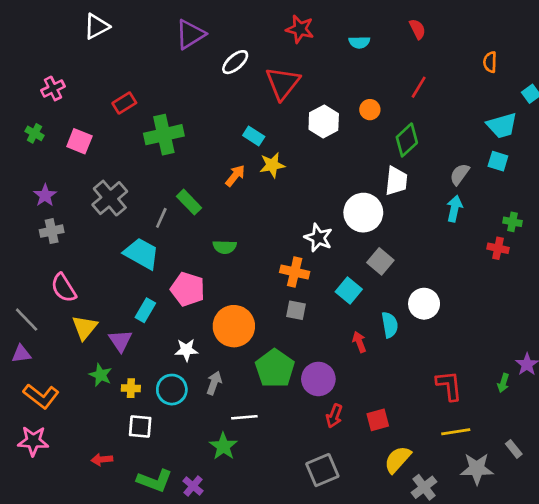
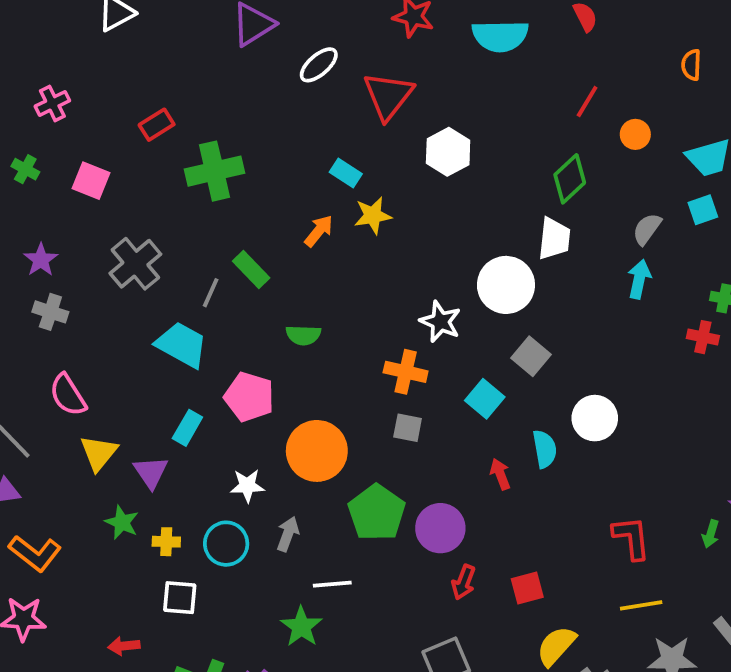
cyan semicircle: (359, 42) -> (500, 36), size x1.8
orange circle: (370, 110) -> (635, 134), moved
cyan square: (498, 161) -> (703, 210), turned -36
gray cross: (52, 231) -> (50, 312), turned 30

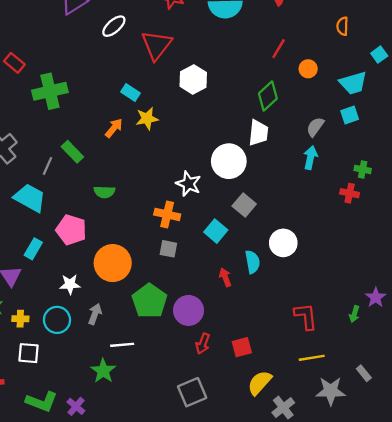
red rectangle: (157, 125) -> (14, 63), turned 72

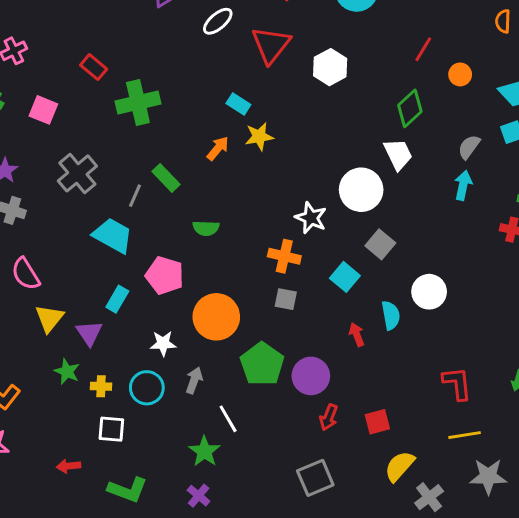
white hexagon: (193, 79) -> (330, 67), moved
white trapezoid: (258, 133) -> (398, 154), turned -32
white line: (122, 345) -> (228, 419), turned 65
purple cross: (76, 406) -> (199, 496), moved

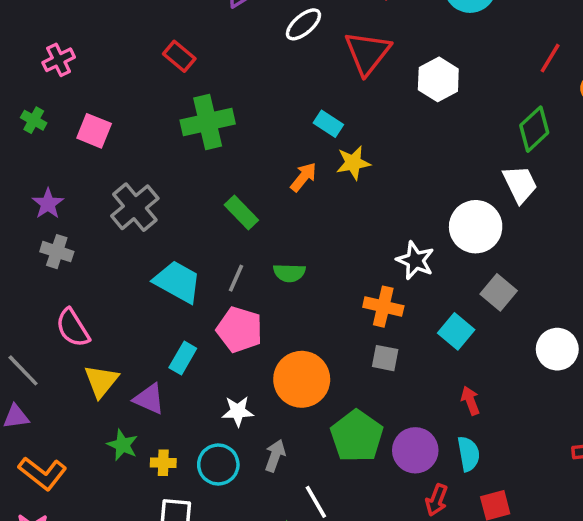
red rectangle: (94, 67) -> (179, 56), moved
gray line: (135, 196) -> (236, 278), moved
cyan semicircle: (391, 315) -> (469, 454), moved
purple triangle: (89, 333) -> (149, 399), turned -32

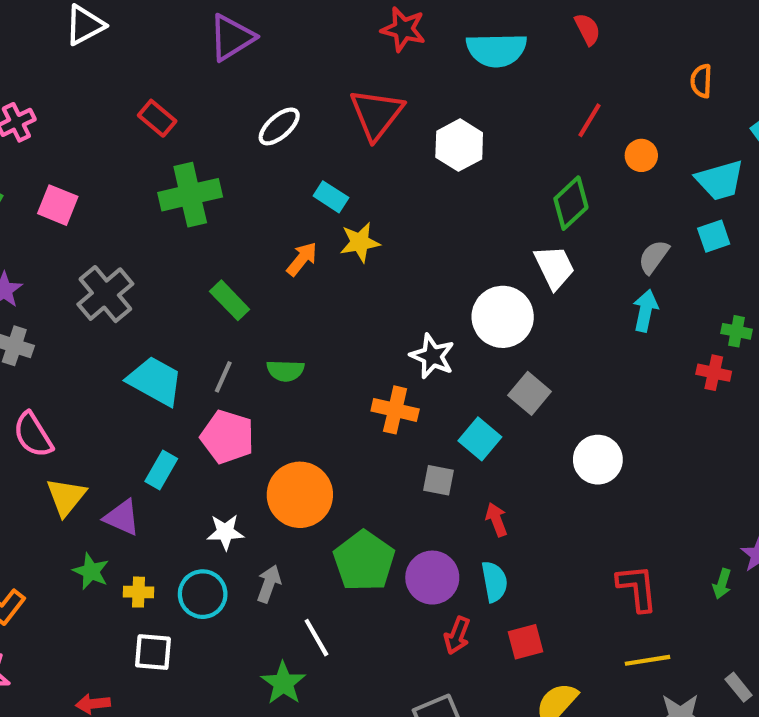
white ellipse: (303, 24) -> (279, 126), moved
gray square: (385, 358) -> (439, 480), moved

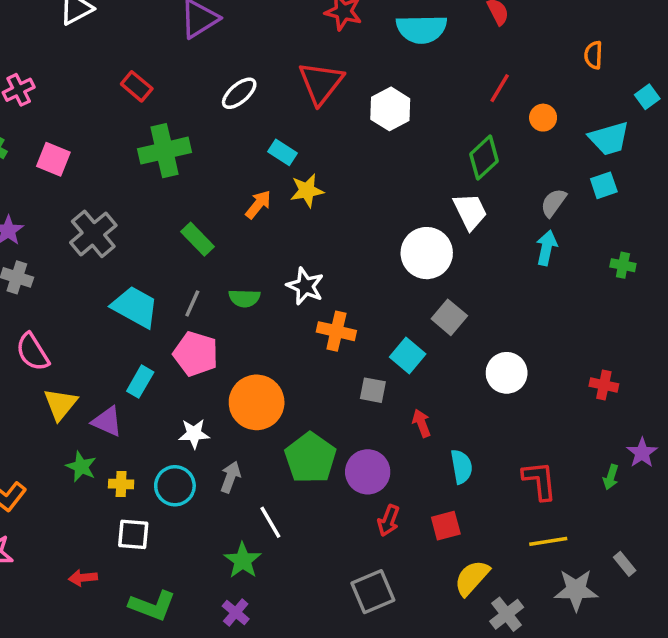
white star: (432, 356) -> (305, 286), moved
red cross: (714, 373) -> (604, 385), moved
cyan semicircle: (494, 582) -> (461, 467), moved

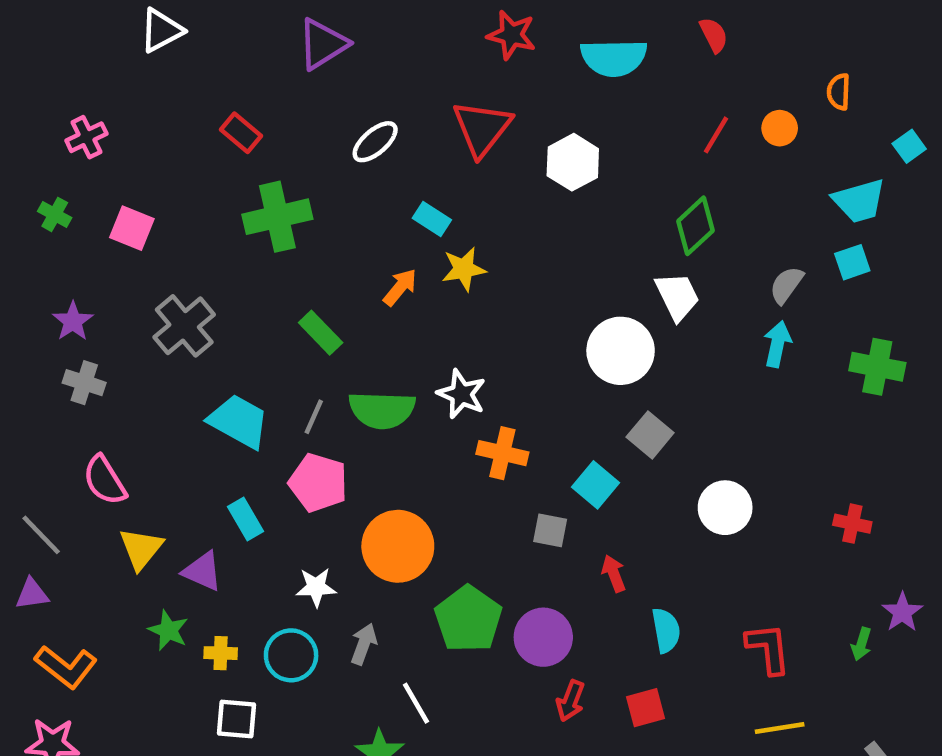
orange circle: (543, 118) -> (780, 128), moved
green cross: (623, 265) -> (877, 367), size x1.6
green semicircle: (244, 298) -> (382, 410), size x1.6
cyan rectangle: (140, 382) -> (246, 519), turned -60

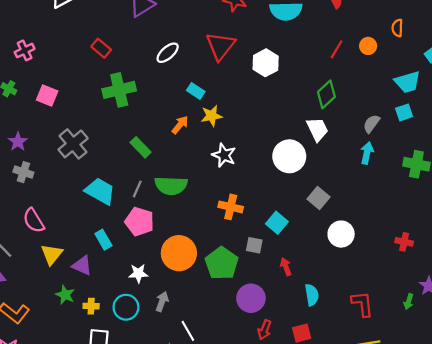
white star: (461, 394) -> (224, 155), moved
gray square: (650, 435) -> (319, 198), moved
green pentagon: (468, 619) -> (222, 263), moved

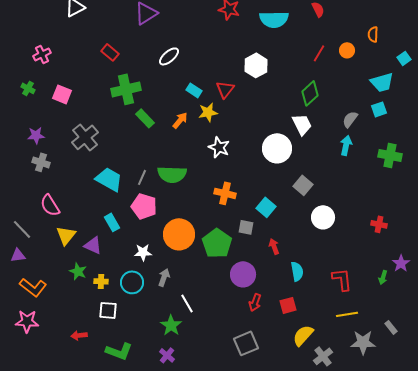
red triangle: (221, 46) -> (225, 89), moved, size x0.7
purple star: (18, 142) -> (36, 135), turned 30
green rectangle: (141, 147) -> (145, 118), moved

